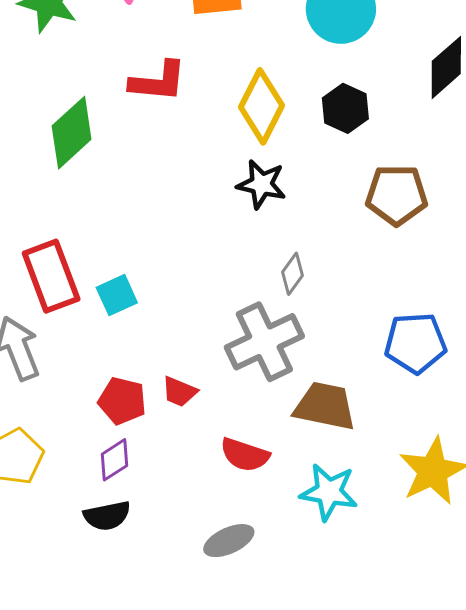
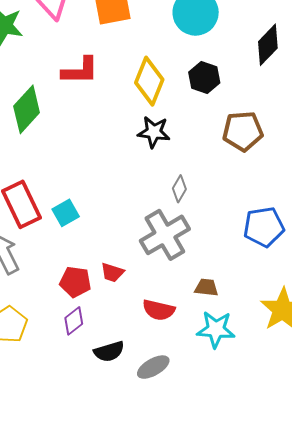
brown trapezoid: (325, 406) -> (206, 287), moved, size x0.6
black semicircle: (107, 516) -> (109, 351), moved

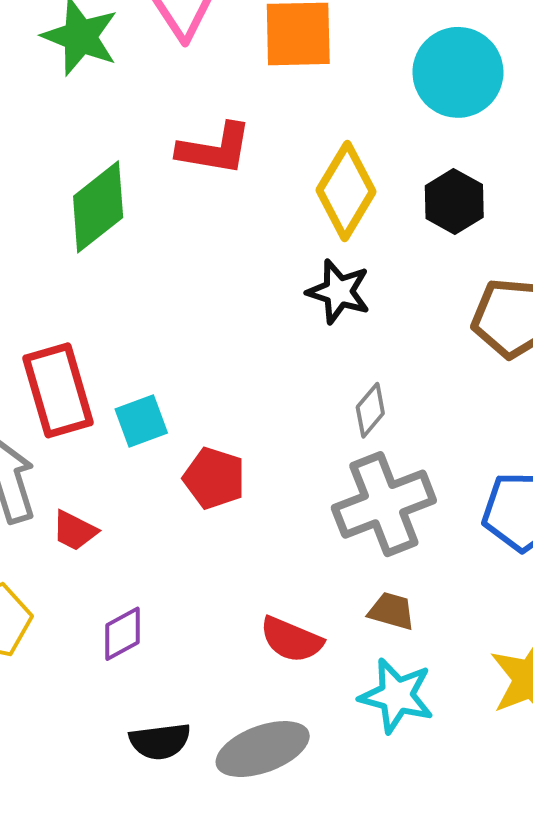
gray cross: (165, 235) -> (384, 504), moved
red trapezoid: (112, 272) -> (74, 531), moved
red pentagon: (75, 282) -> (214, 478), moved
black semicircle: (109, 351) -> (160, 741), moved
gray ellipse: (153, 367) -> (263, 749), size x1.4

